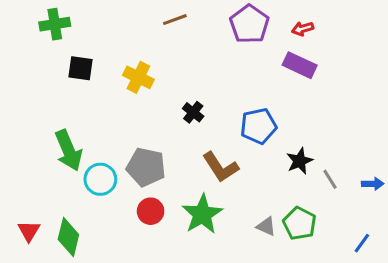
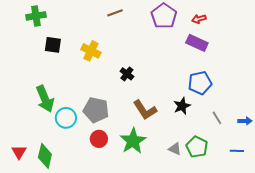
blue pentagon: (259, 126) -> (200, 83), moved
black star: (300, 161) -> (182, 106), moved
blue line: (362, 243) -> (237, 151), moved, turned 56

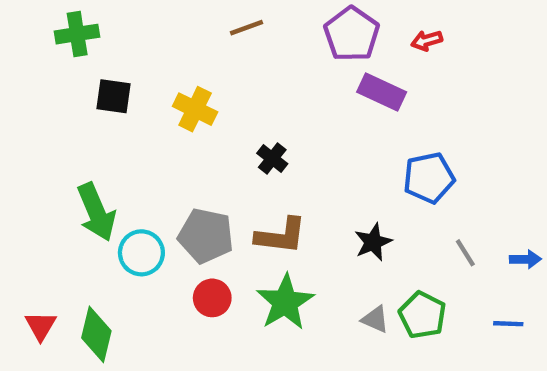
purple rectangle: (197, 43) -> (382, 92), moved
black star: (182, 106) -> (373, 242), moved
brown L-shape: (145, 110) -> (281, 236), moved, turned -50

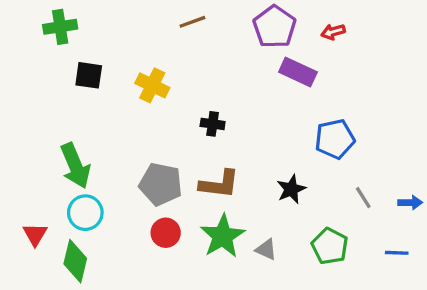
black cross: (272, 158) -> (213, 124), turned -30
cyan circle: (141, 253) -> (85, 213), moved
gray triangle: (375, 319) -> (266, 249), moved
red triangle: (41, 326) -> (35, 234), moved

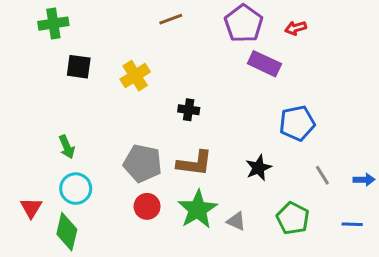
yellow cross: (152, 85) -> (135, 76), turned 32
green arrow: (75, 166) -> (67, 147), size x0.6

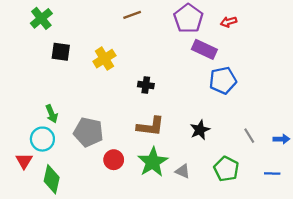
green cross: (53, 24) -> (41, 18), turned -30
blue pentagon: (297, 123) -> (223, 80), moved
gray pentagon: (143, 163) -> (88, 132), moved
cyan circle: (76, 189) -> (42, 139), moved

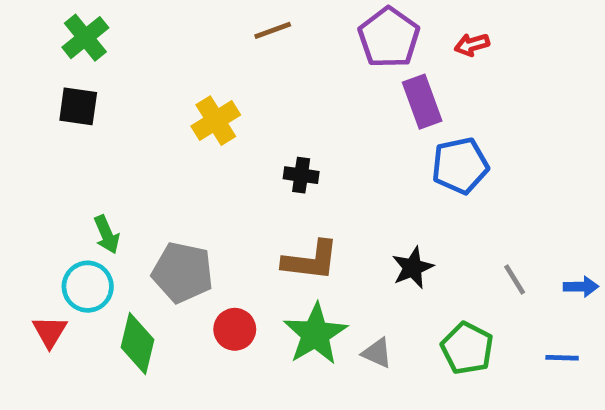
purple rectangle: (204, 49) -> (422, 102), turned 45
black square: (61, 52) -> (78, 106), moved
green diamond: (52, 179) -> (137, 344), moved

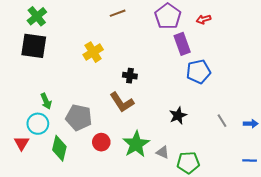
black square: (78, 106) -> (34, 46), size x1.5
brown L-shape: (311, 261) -> (122, 102), moved, turned 50
green pentagon: (467, 348) -> (188, 163), moved, turned -30
blue line: (562, 358) -> (250, 161), moved

